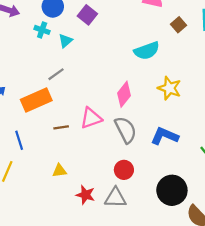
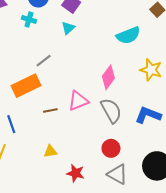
cyan triangle: (65, 41) -> (68, 28), moved
gray triangle: (115, 198) -> (117, 174), moved, turned 30

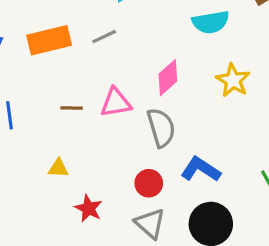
gray line: (44, 61) -> (104, 37), moved
orange rectangle: (26, 86) -> (49, 40), moved
blue L-shape: (148, 115) -> (201, 169), moved

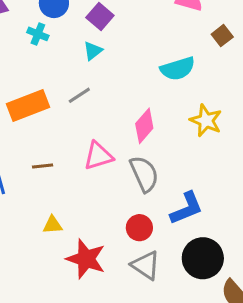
brown line: (72, 108) -> (43, 166), moved
blue L-shape: (201, 169) -> (186, 208), turned 132
red star: (89, 208) -> (86, 259), size x1.5

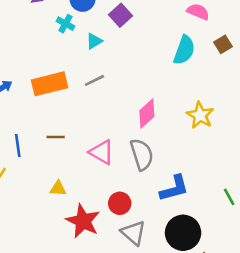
cyan triangle: (93, 51) -> (94, 41), moved
cyan semicircle: (178, 69) -> (184, 50), moved, turned -60
pink triangle: (98, 156) -> (102, 152), moved, turned 40
red circle: (139, 228) -> (120, 203), moved

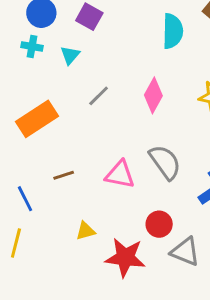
gray line: (95, 80) -> (99, 96), moved
pink diamond: (147, 113) -> (153, 95), moved

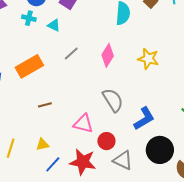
cyan triangle: (70, 55) -> (54, 25), turned -48
pink triangle: (120, 175) -> (83, 124), moved
blue line: (25, 199) -> (53, 164), moved, turned 66
yellow triangle: (86, 231) -> (42, 144), moved

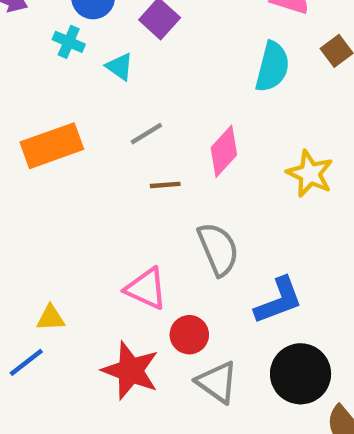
brown line: (45, 105) -> (165, 185), moved
blue line: (53, 164) -> (26, 362), moved

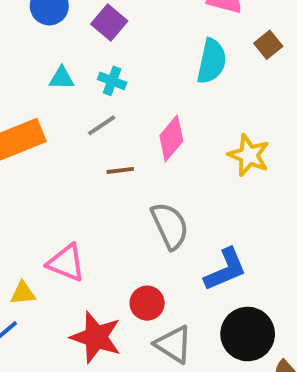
cyan cross: (69, 42) -> (112, 81), moved
cyan triangle: (120, 67) -> (62, 78), moved, turned -32
pink triangle: (146, 289) -> (66, 263), moved

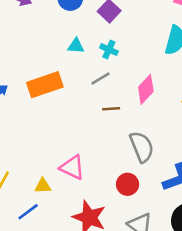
red circle: (147, 303) -> (128, 184), moved

